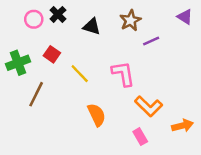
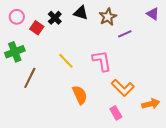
black cross: (58, 14) -> (55, 18), moved
pink circle: (34, 19) -> (17, 17), moved
black triangle: (92, 27) -> (81, 13), moved
red square: (52, 54) -> (37, 28), moved

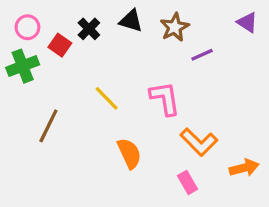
green cross: (15, 52) -> (23, 66), moved

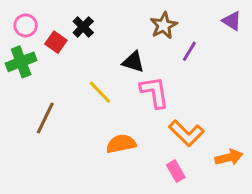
black triangle: (131, 21) -> (133, 62), moved
purple line: (202, 55) -> (189, 51), turned -35
orange semicircle: (129, 153) -> (121, 144), turned -76

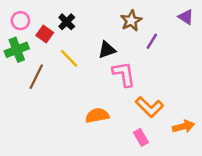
black triangle: (133, 62) -> (107, 50), turned -36
yellow line: (100, 92) -> (69, 58), moved
brown line: (45, 118) -> (36, 77), moved

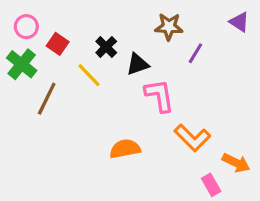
brown star: (131, 21) -> (169, 27), turned 30
black cross: (67, 22) -> (106, 47), moved
green cross: (17, 50) -> (22, 64), turned -30
orange arrow: (183, 126) -> (236, 163), turned 40
pink rectangle: (141, 137) -> (211, 185), moved

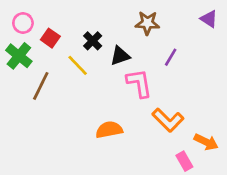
purple line: (195, 53) -> (171, 57), moved

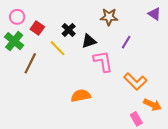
orange L-shape: (168, 120) -> (135, 81), moved

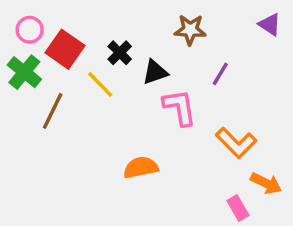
red square: (37, 28) -> (65, 49), size x1.5

